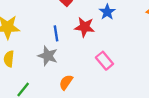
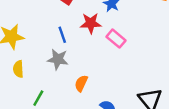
pink rectangle: (104, 61) -> (116, 39), moved

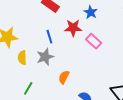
gray star: (58, 59) -> (45, 57), turned -30
yellow semicircle: (18, 69) -> (22, 58), moved

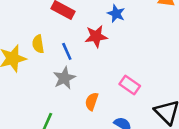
pink rectangle: (94, 41) -> (130, 85), moved
yellow semicircle: (22, 58) -> (38, 44), moved

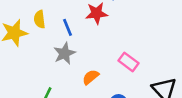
orange semicircle: (92, 101) -> (91, 77), turned 30

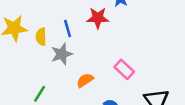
yellow semicircle: (40, 19) -> (41, 37), moved

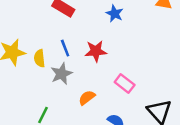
red star: (98, 18) -> (96, 51), moved

